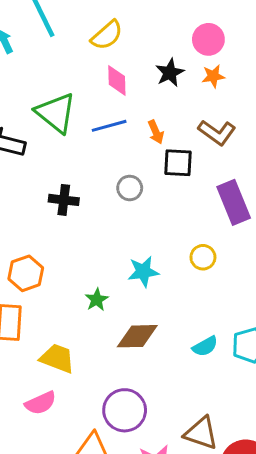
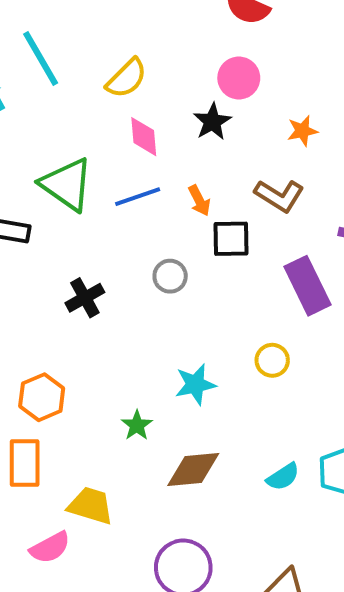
pink circle: (208, 39) -> (239, 78), moved
orange star: (213, 76) -> (302, 131), moved
black cross: (64, 200) -> (85, 298), turned -32
pink semicircle: (41, 403) -> (50, 548), moved

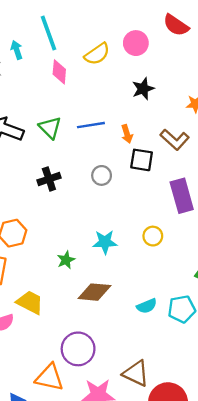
pink circle: (239, 78) -> (136, 43), moved
pink diamond: (144, 137) -> (59, 72), moved
green triangle: (67, 184) -> (50, 128), moved, size x0.7

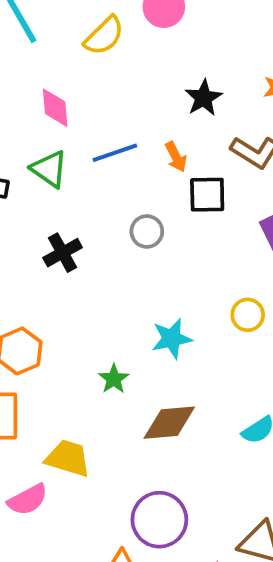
pink diamond: (59, 72) -> (55, 108), moved
black star: (143, 89) -> (204, 98), moved

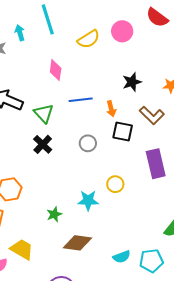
green triangle: (49, 169) -> (44, 113), moved
black cross: (63, 253) -> (43, 144), turned -30
yellow circle: (248, 315) -> (115, 184), moved

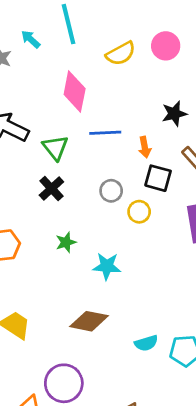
cyan arrow: (20, 33) -> (31, 39), turned -35
pink diamond: (56, 70) -> (75, 92), size x1.4
yellow circle: (115, 184) -> (139, 212), moved
green star: (54, 214) -> (66, 242), moved

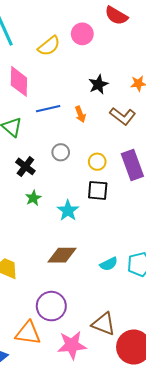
black square: (158, 178) -> (98, 190), moved
black cross: (51, 188) -> (25, 166), moved
yellow circle: (139, 212) -> (97, 162), moved
cyan star: (107, 266) -> (68, 211), turned -30

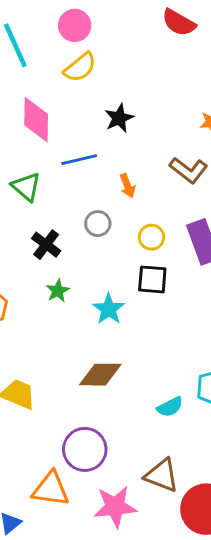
pink circle: (82, 34) -> (75, 25), moved
black star: (98, 84) -> (119, 118), moved
orange arrow: (80, 114) -> (127, 186), moved
cyan semicircle: (109, 264) -> (170, 407), moved

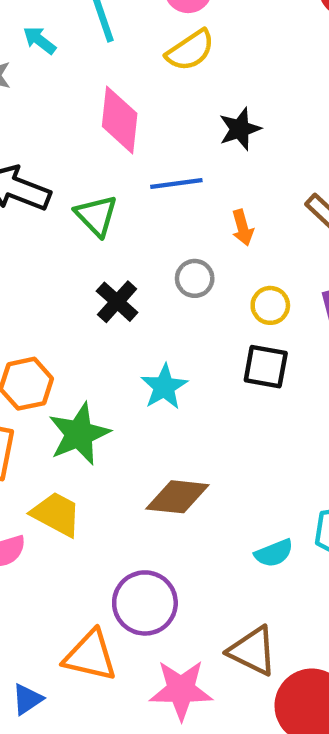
green star: (58, 291) -> (79, 434), moved, size x1.8
cyan star: (109, 309) -> (164, 387), moved

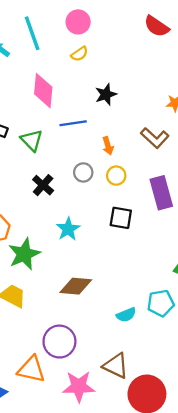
yellow semicircle: (190, 50) -> (80, 54), size x0.7
yellow circle: (270, 305) -> (116, 176), moved

